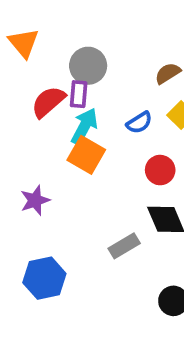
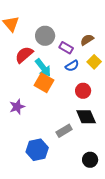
purple rectangle: (79, 94) -> (66, 48), moved, turned -64
cyan arrow: (84, 126) -> (43, 68), turned 114
blue hexagon: (44, 278) -> (37, 150), moved

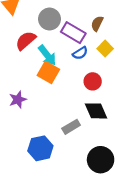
brown semicircle: (87, 40) -> (97, 24), turned -32
purple rectangle: (66, 48) -> (73, 33), size x1.5
black circle: (90, 160) -> (101, 160), size x1.5

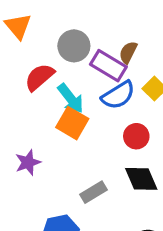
brown semicircle: (97, 24) -> (128, 52), moved
blue semicircle: (80, 53) -> (118, 95), size x1.5
gray rectangle: (71, 127) -> (94, 192), moved

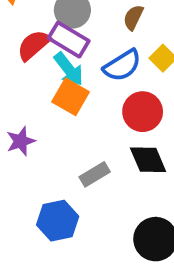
purple rectangle: (108, 66) -> (69, 40), moved
red circle: (136, 136) -> (143, 112), size x1.4

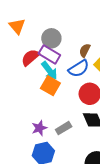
brown semicircle: (133, 17) -> (85, 50), moved
purple star: (21, 141) -> (39, 128), moved

